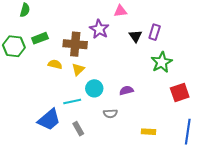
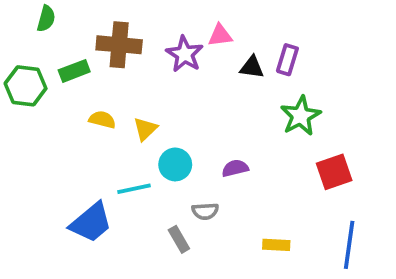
pink triangle: (120, 11) -> (220, 35), moved
black triangle: (135, 36) -> (252, 67), turned -48
brown cross: (75, 44) -> (119, 45), moved
gray rectangle: (78, 129) -> (179, 239), moved

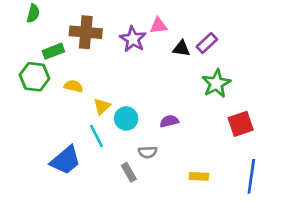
purple rectangle: (287, 60) -> (207, 43), turned 30
green hexagon: (26, 86) -> (35, 77), moved
yellow triangle: (145, 129) -> (102, 106), moved
cyan line: (134, 189) -> (96, 136), turned 75

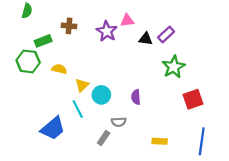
brown cross: (86, 32) -> (69, 26), size x0.6
purple semicircle: (169, 121) -> (136, 97), turned -80
gray rectangle: (129, 172) -> (104, 138), turned 64

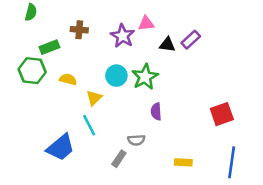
green star: (174, 67) -> (145, 77), moved
cyan circle: (101, 95) -> (116, 76), moved

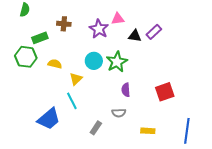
red square: (222, 114) -> (165, 92), moved
gray semicircle: (136, 140) -> (119, 113), moved

